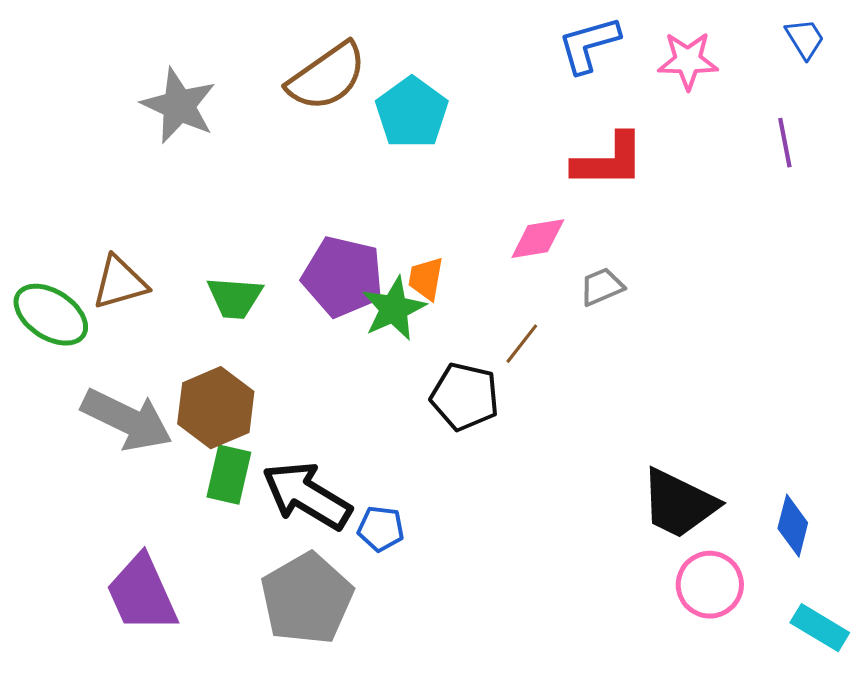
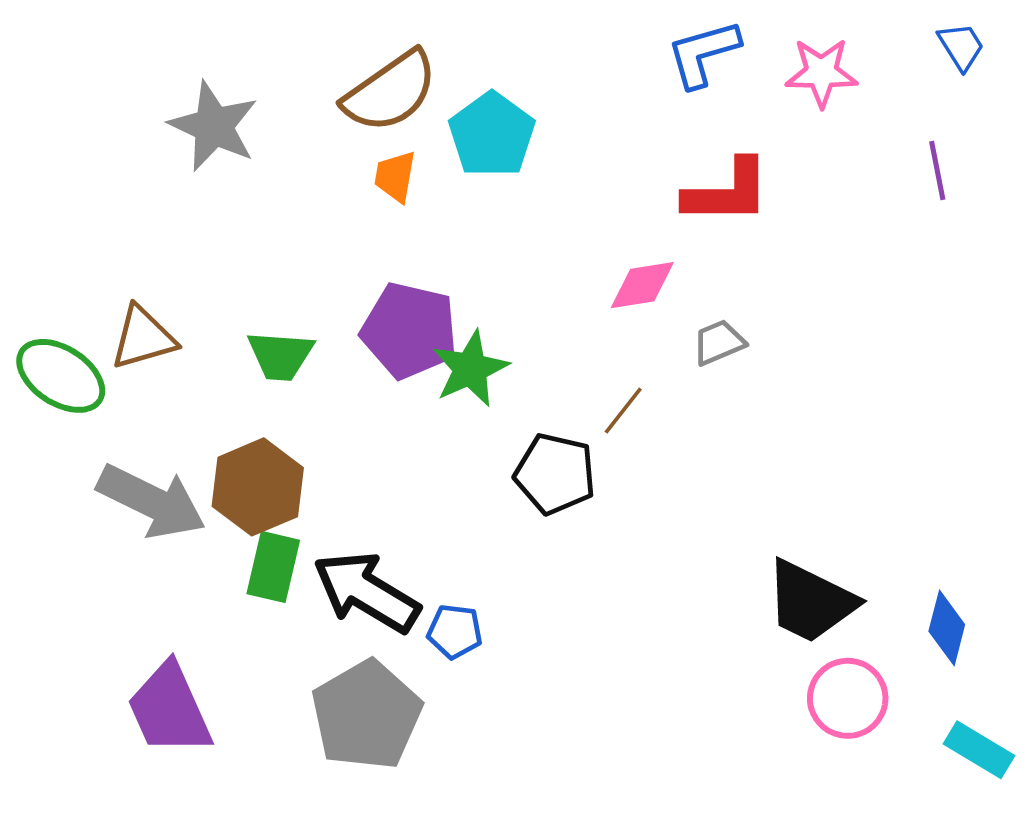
orange trapezoid: (426, 279) -> (395, 176), moved

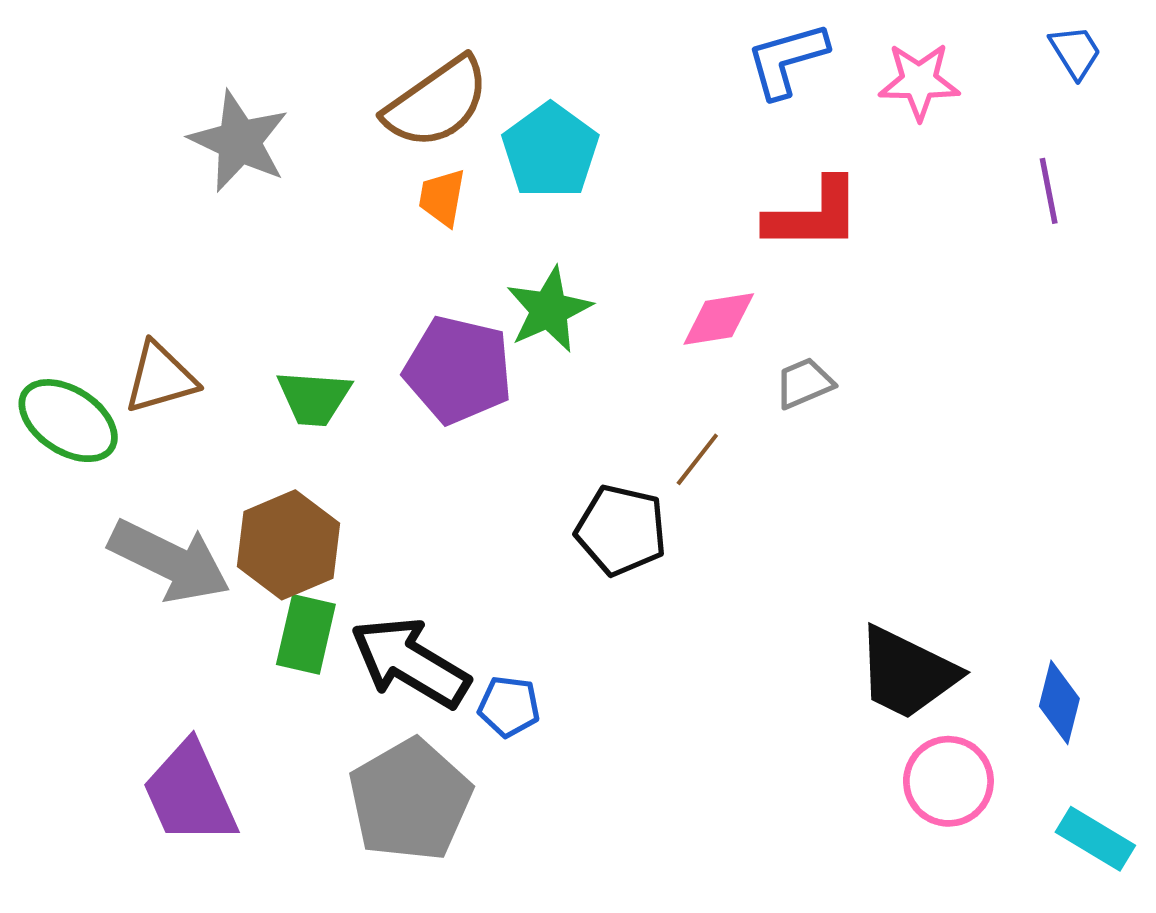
green star: (470, 369) -> (549, 310), moved

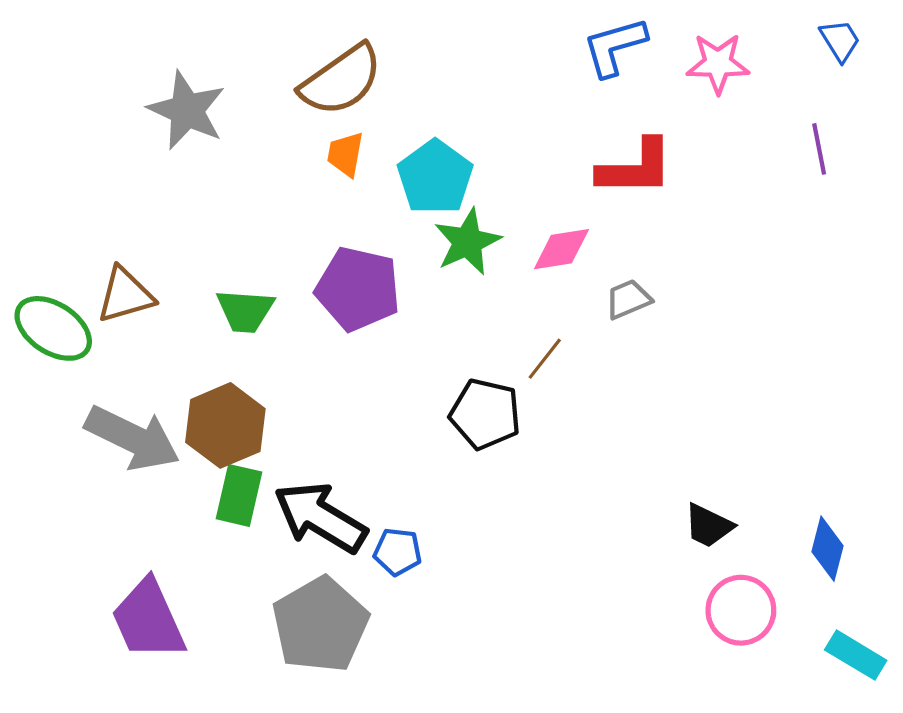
cyan pentagon: (550, 151) -> (435, 177), moved
green star: (549, 310) -> (467, 242), moved
black trapezoid: (907, 673) -> (709, 526), size x0.6

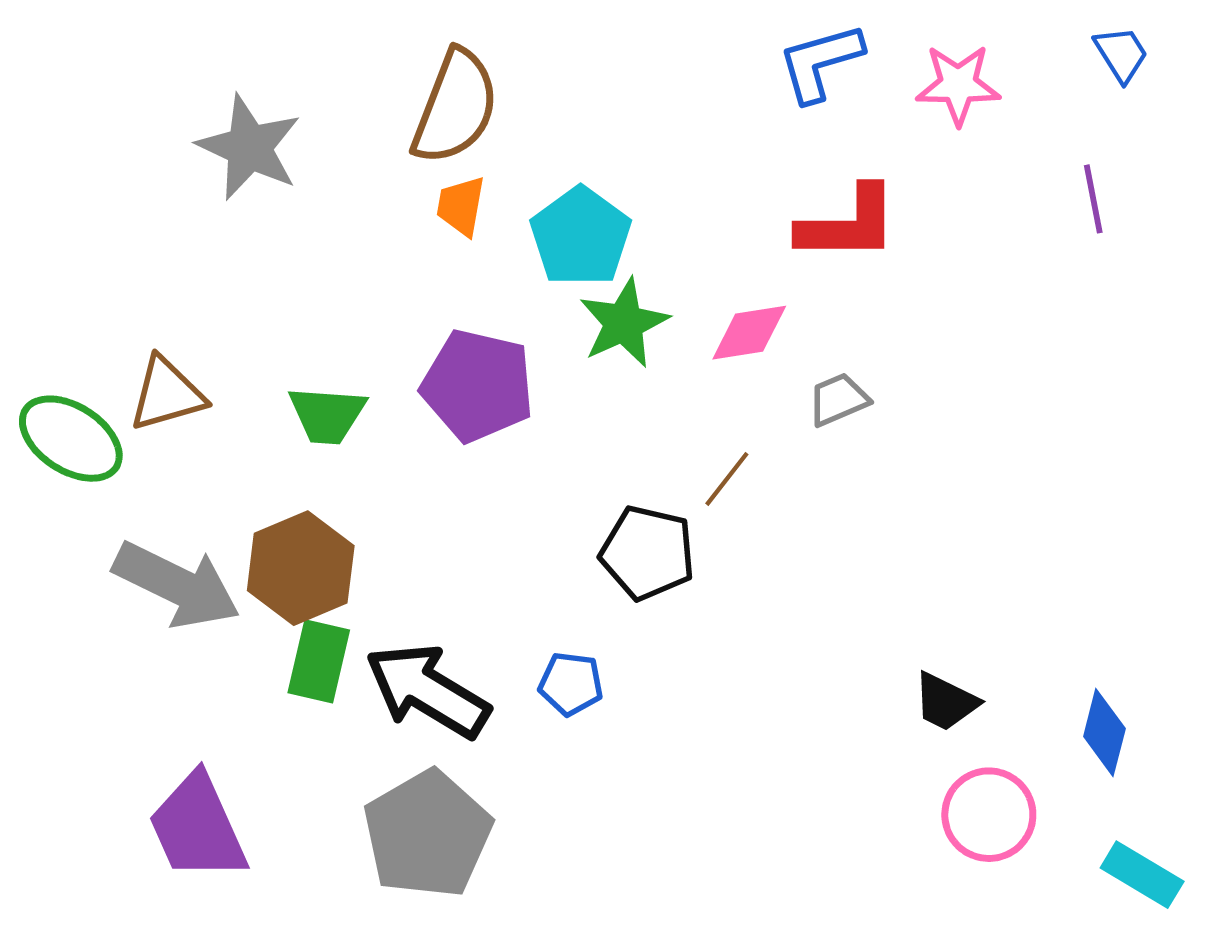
brown semicircle: (341, 80) -> (455, 107), turned -34
blue pentagon: (398, 552) -> (571, 684), moved

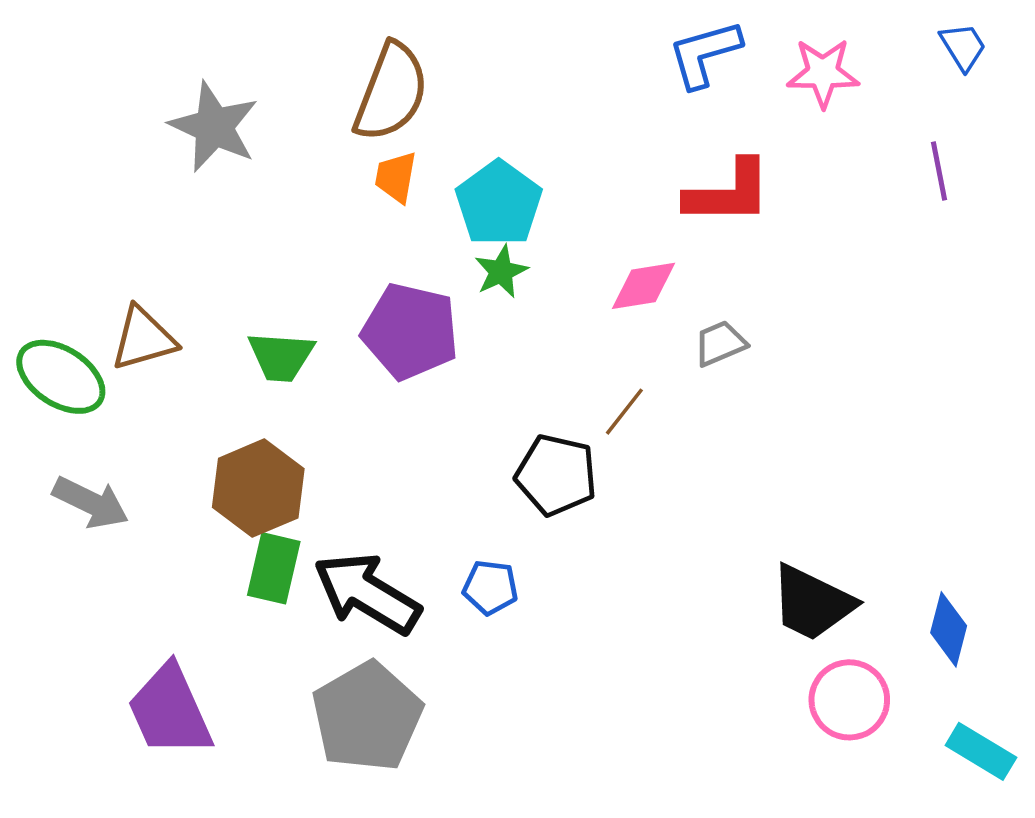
green star: (624, 323) -> (501, 272), moved, size x0.7
gray arrow: (177, 585) -> (91, 502), moved, size x0.7
black trapezoid: (946, 702) -> (812, 603), size x1.5

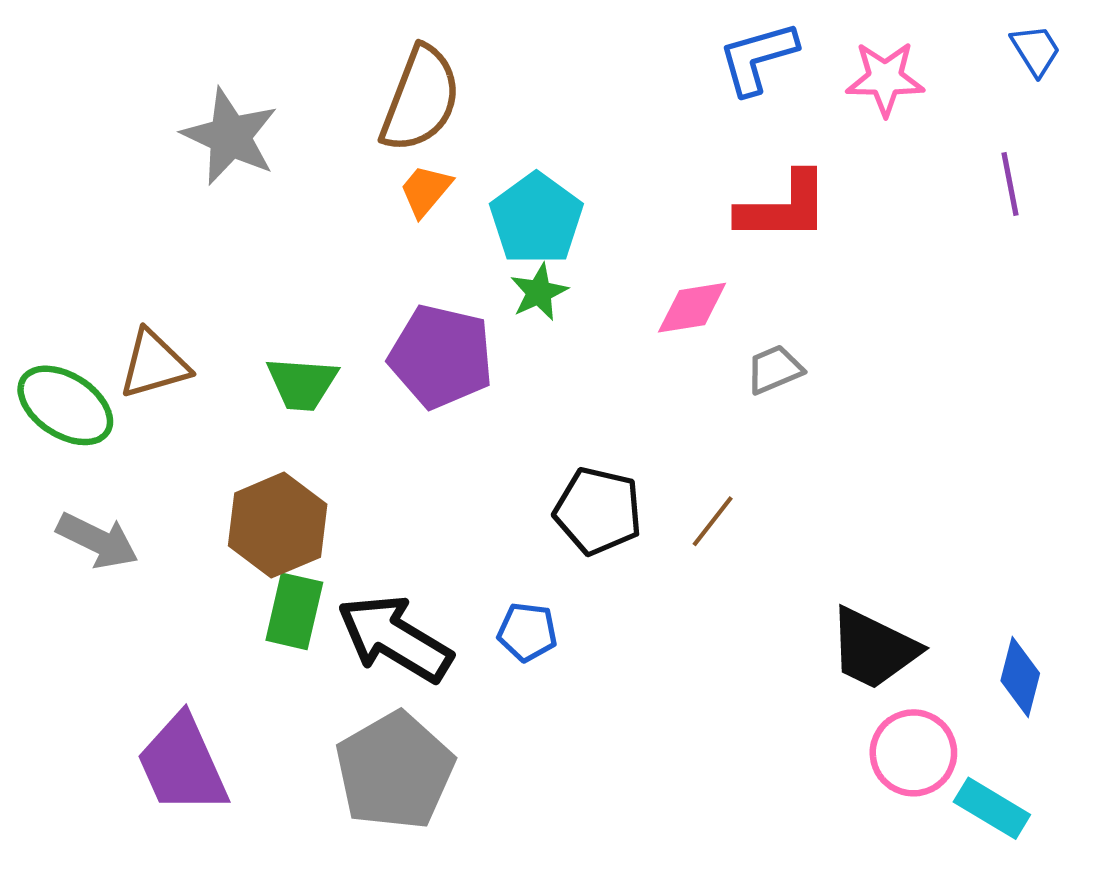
orange trapezoid: (396, 177) -> (426, 190), turned 30
brown line: (624, 412) -> (713, 521), moved
cyan rectangle: (981, 751) -> (992, 808), moved

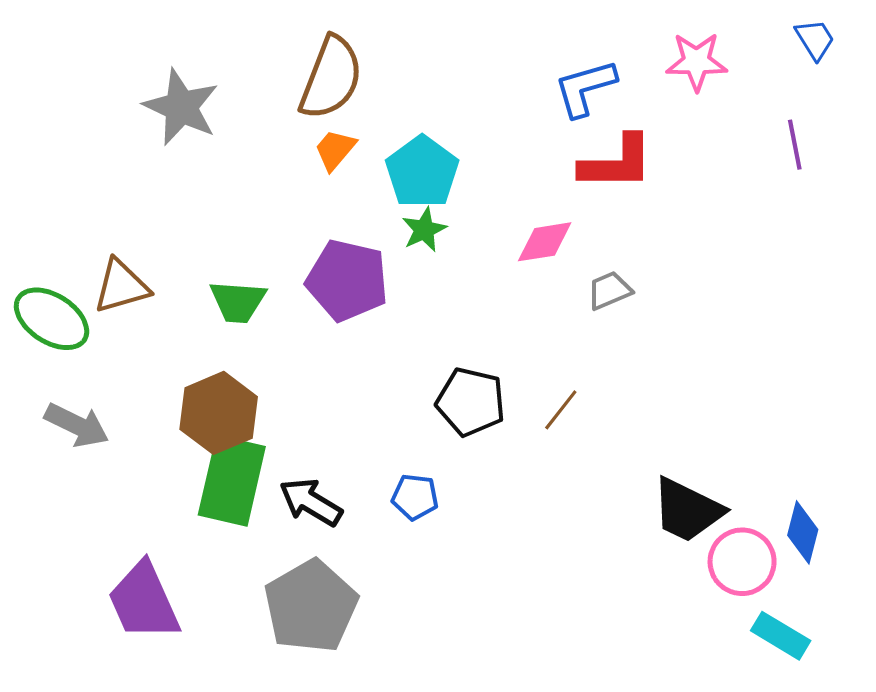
blue L-shape: (758, 58) -> (585, 88), moved
green rectangle: (294, 611) -> (232, 481), size x1.5
black arrow: (395, 638) -> (311, 502), size x0.7
pink circle: (913, 753) -> (742, 562), moved

